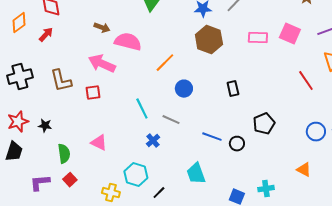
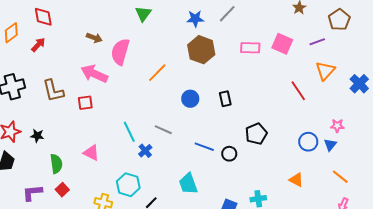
pink semicircle: (128, 42) -> (120, 52), turned -88
blue circle: (184, 89) -> (190, 99), moved
cyan line: (142, 109) -> (129, 132), moved

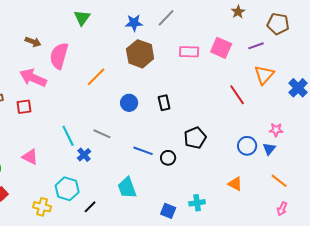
brown pentagon: (339, 20) -> (278, 24), turned -30

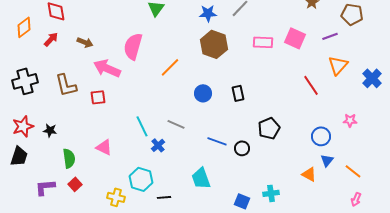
brown arrow: (33, 42) -> (85, 42), moved
blue triangle: (269, 149) -> (327, 160), moved
black line: (90, 207) -> (164, 197), turned 40

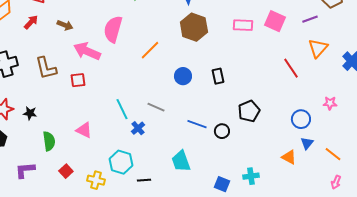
red square: (75, 184) -> (66, 171), moved

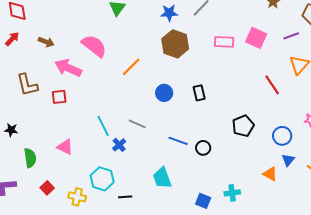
pink semicircle: (113, 29) -> (94, 46), turned 112
black pentagon: (249, 111) -> (243, 126), moved

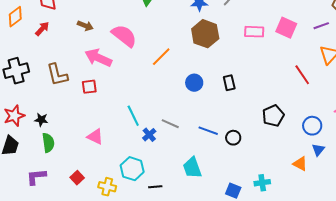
brown arrow: (46, 42) -> (85, 26), moved
gray line: (137, 124) -> (170, 124), moved
green semicircle: (30, 158) -> (48, 143), moved

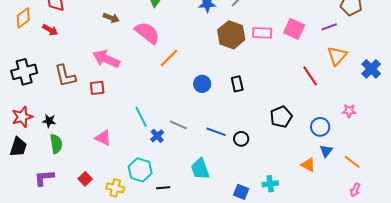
brown arrow: (85, 26) -> (111, 18), moved
red arrow: (42, 29) -> (50, 30), turned 77
brown hexagon: (205, 34) -> (231, 35), moved
pink semicircle: (124, 36) -> (147, 33), moved

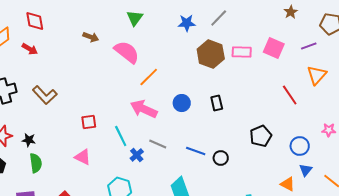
pink arrow: (106, 59) -> (144, 109), moved
brown L-shape: (65, 76) -> (45, 95), turned -30
red square: (97, 88) -> (89, 122), moved

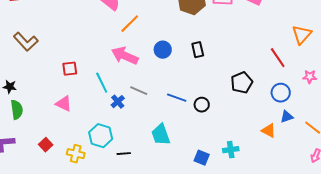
orange triangle: (317, 75) -> (302, 35), moved
red line: (290, 95) -> (278, 58), moved
blue triangle: (306, 170) -> (287, 117), turned 32

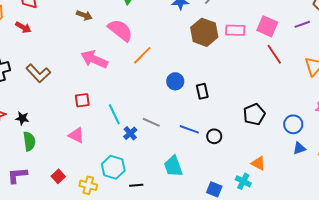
black rectangle: (198, 50) -> (202, 91), moved
pink arrow: (125, 56) -> (94, 59), moved
red line: (278, 58) -> (274, 54), moved
orange triangle: (269, 131) -> (258, 163), moved
cyan cross: (231, 150) -> (243, 181), turned 35

